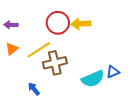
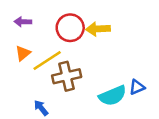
purple arrow: (11, 25) -> (23, 22), moved
orange triangle: (12, 49) -> (23, 53), moved

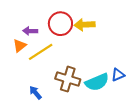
purple arrow: (23, 22) -> (30, 31), moved
brown cross: (67, 76) -> (68, 79), moved, turned 30

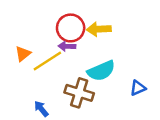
purple arrow: (30, 31) -> (67, 46), moved
cyan semicircle: (97, 82) -> (101, 71), moved

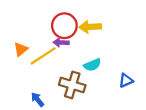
cyan semicircle: (101, 71) -> (92, 65), size x0.7

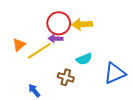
blue triangle: (126, 81) -> (115, 73), size x1.6
brown cross: (72, 85) -> (66, 77), size x0.7

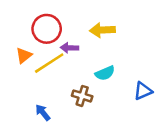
red circle: (59, 23) -> (47, 29), moved
blue triangle: (115, 73) -> (143, 91), size x0.7

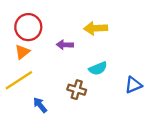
red circle: (47, 29) -> (28, 27), moved
yellow line: (49, 63) -> (19, 80), moved

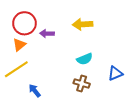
purple arrow: (65, 45) -> (47, 33), moved
brown cross: (77, 90) -> (82, 83), moved

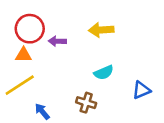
orange triangle: (19, 45) -> (23, 55), turned 40
brown cross: (82, 83) -> (86, 103), moved

